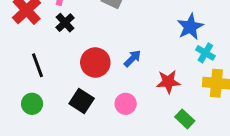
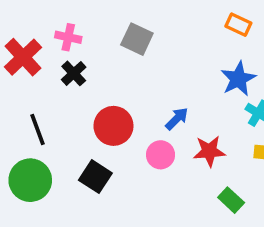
blue arrow: (132, 58) -> (177, 119), moved
green circle: (32, 104) -> (30, 180), size x1.5
pink circle: (126, 104) -> (161, 155), moved

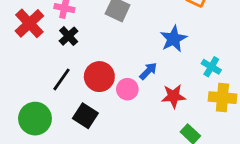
blue star: (238, 79) -> (174, 39), moved
black line: (37, 129) -> (62, 79), moved, turned 55
pink circle: (161, 155) -> (127, 89), moved

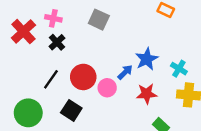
blue star: (174, 39) -> (147, 59), moved

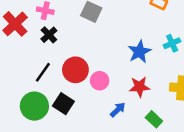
cyan cross: (179, 69) -> (172, 43), moved, turned 35
blue arrow: (125, 72) -> (118, 110), moved
green circle: (28, 113) -> (34, 106), moved

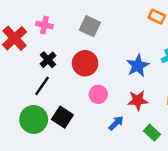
black cross: (49, 35) -> (48, 60), moved
red circle: (75, 70) -> (85, 63), moved

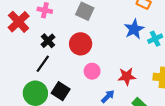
blue star: (138, 66) -> (134, 29), moved

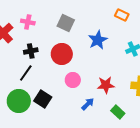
blue star: (134, 29) -> (98, 40), moved
black cross: (48, 41) -> (31, 51), turned 32

